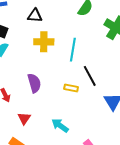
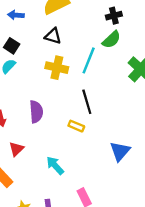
cyan line: (73, 50) -> (89, 60), moved
black line: (90, 76) -> (87, 102), moved

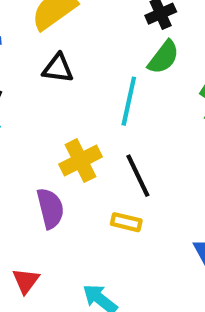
yellow cross: (57, 68) -> (81, 161), moved, turned -30

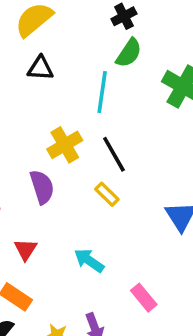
yellow rectangle: (126, 222) -> (107, 194), turned 35

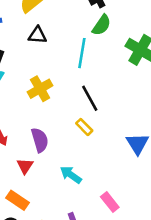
yellow cross: (65, 145) -> (40, 89), moved
purple semicircle: (42, 187) -> (40, 140), moved

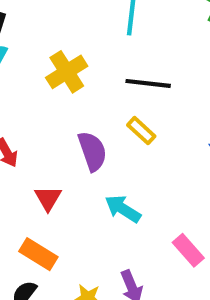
black line: (90, 98) -> (148, 83), turned -52
purple semicircle: (40, 140) -> (92, 151), moved

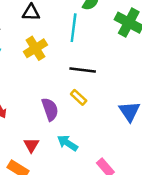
yellow cross: (67, 72) -> (35, 48), moved
red triangle: (48, 198) -> (31, 145), moved

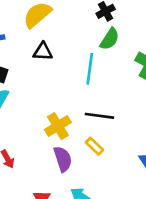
yellow cross: (35, 48) -> (58, 126), moved

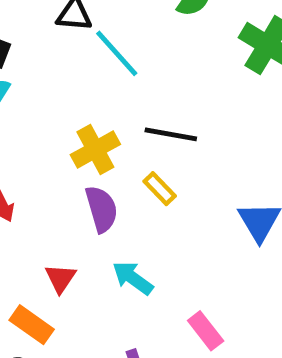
cyan line: (90, 69) -> (117, 53), moved, turned -52

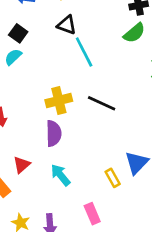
yellow rectangle: (160, 189) -> (113, 178), moved

